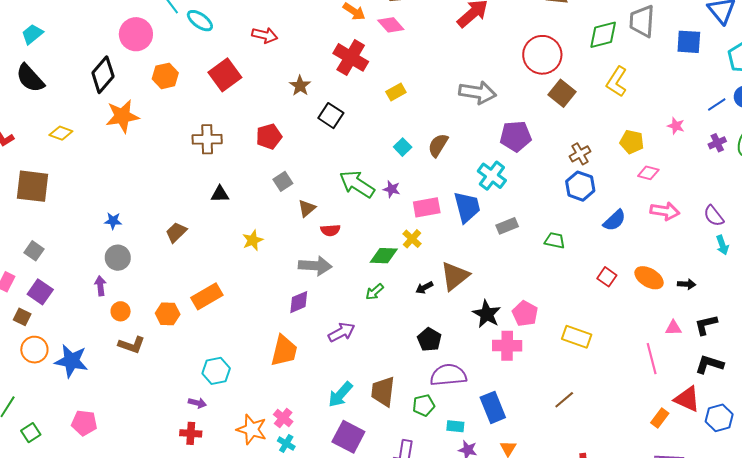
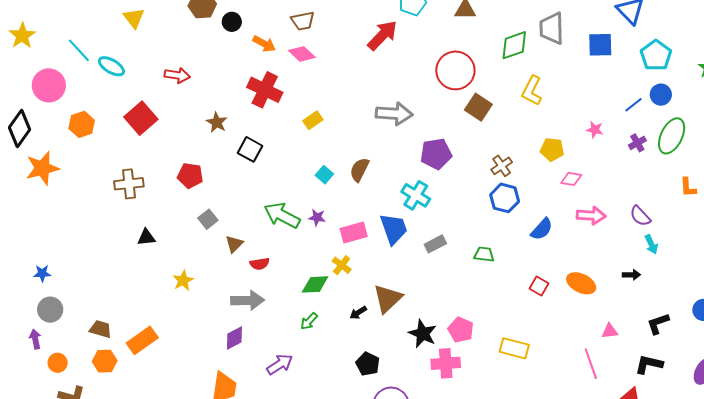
red pentagon: (269, 136) -> (190, 176), turned 30
brown trapezoid: (176, 232) -> (101, 329), moved, turned 65
black arrow: (687, 284) -> (631, 275), moved
black L-shape: (706, 325) -> (658, 324), moved

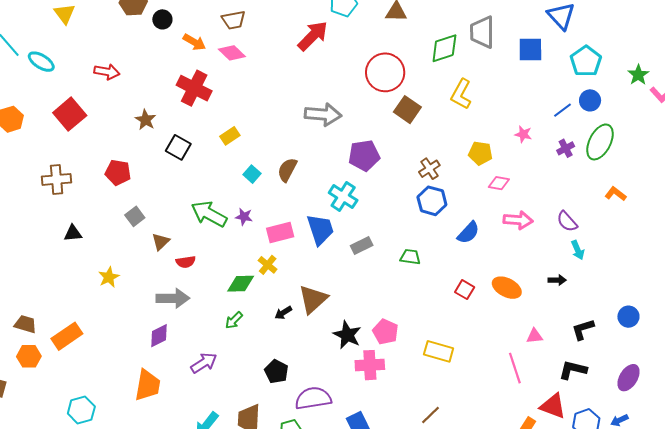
yellow rectangle: (313, 120) -> (230, 136), moved
orange L-shape: (688, 187) -> (615, 194), turned 130
black pentagon: (368, 364) -> (276, 371), moved

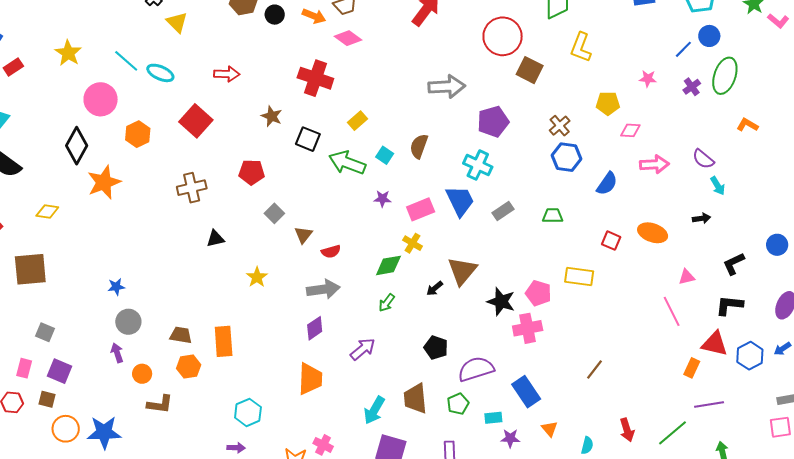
orange arrow: (194, 42) -> (314, 16), moved
green arrow: (209, 214) -> (347, 163), moved
orange rectangle: (67, 336) -> (224, 341), turned -52
yellow rectangle: (439, 351) -> (579, 276), moved

